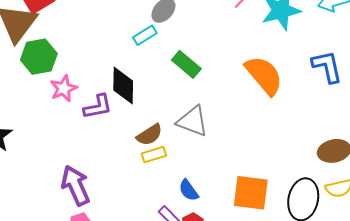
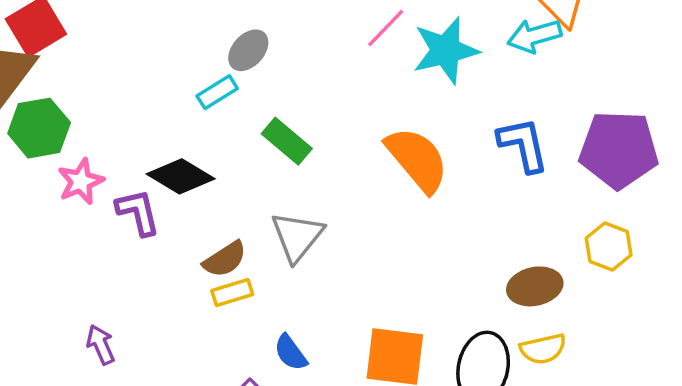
black diamond: (123, 85) -> (181, 176), turned -60
purple L-shape: (98, 107) -> (138, 212), turned -92
gray triangle: (193, 121) -> (297, 236), turned 48
purple arrow: (76, 186) -> (101, 345), size x0.6

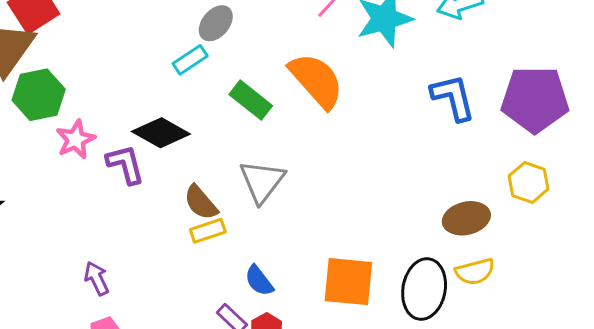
orange semicircle: (417, 159) -> (316, 80), moved
brown semicircle: (225, 259) -> (201, 203), turned 84

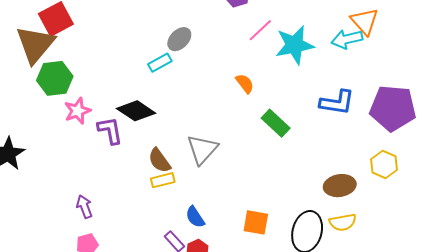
orange semicircle: (316, 80) -> (245, 84), size x0.5
blue L-shape: (453, 97) -> (337, 102), turned 108
green rectangle: (251, 100) -> (276, 123), moved
orange square: (348, 282) -> (256, 222), size x0.7

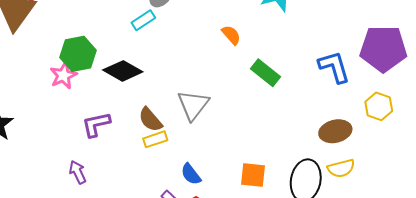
green hexagon: (55, 78) -> (78, 54), moved
blue L-shape: (337, 102) -> (334, 67), moved, turned -111
purple L-shape: (110, 130) -> (96, 124), moved, turned -88

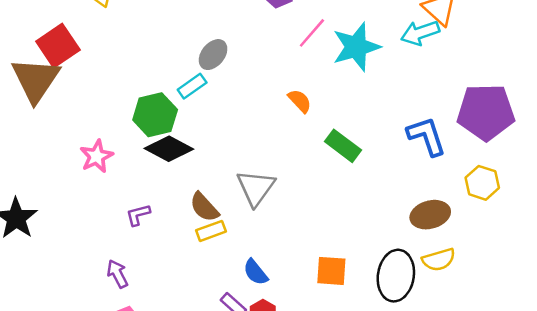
green hexagon: (78, 54) -> (155, 115), moved
purple L-shape: (96, 124) -> (138, 215), size x0.7

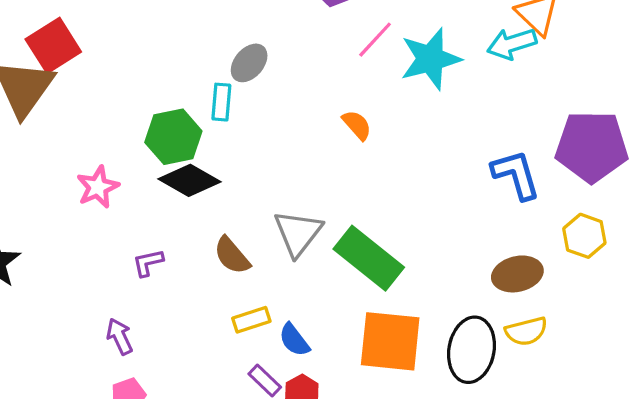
cyan rectangle: (192, 86) -> (221, 102), turned -52
green rectangle: (343, 146) -> (369, 258), moved, size x1.5
yellow rectangle: (211, 231) -> (251, 320), moved
orange square: (331, 271) -> (390, 341), size x1.6

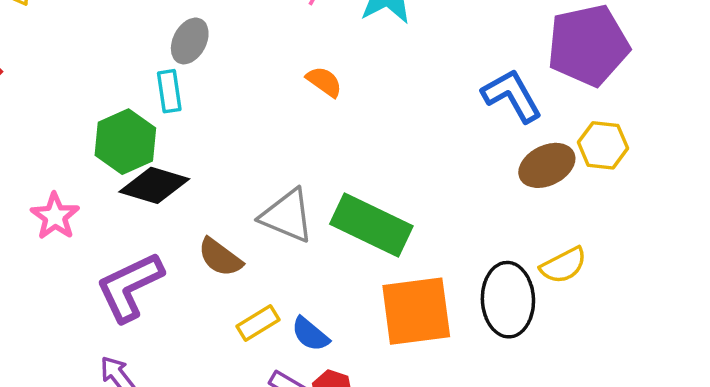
gray triangle: (298, 233) -> (287, 216), turned -32
purple L-shape: (148, 263) -> (130, 287), size x2.0
brown ellipse: (517, 274) -> (547, 165), moved

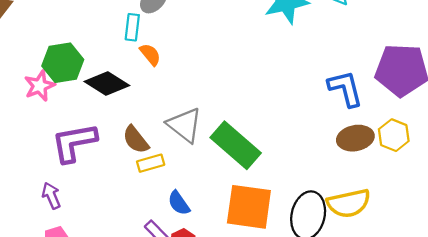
orange semicircle: (324, 82) -> (150, 54), moved
green hexagon: (125, 142) -> (63, 63), moved
yellow semicircle: (563, 265) -> (349, 203), size x1.4
yellow rectangle: (258, 323) -> (151, 163), moved

